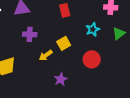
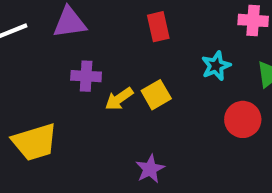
yellow arrow: (46, 55) -> (119, 99), moved
red circle: (92, 59) -> (243, 119), moved

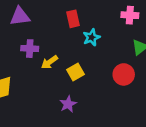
cyan star: (216, 66) -> (92, 37), moved
yellow square: (156, 95) -> (75, 72), moved

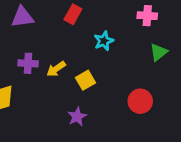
red rectangle: (73, 19) -> (73, 14), moved, turned 42
purple cross: (30, 49) -> (28, 63), moved
red circle: (124, 74) -> (140, 101), moved

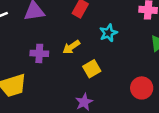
yellow arrow: (56, 69) -> (71, 47), moved

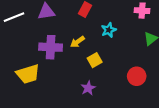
purple cross: (39, 53) -> (51, 47), size x1.5

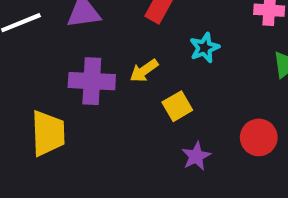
yellow trapezoid: (28, 74) -> (48, 133), turned -75
purple star: (88, 88) -> (196, 156), moved

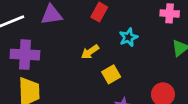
purple cross: (92, 81) -> (25, 55), moved

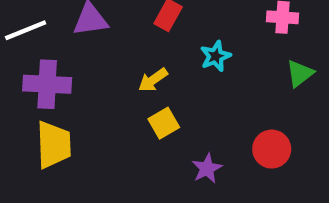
yellow square: (111, 74) -> (164, 123), moved

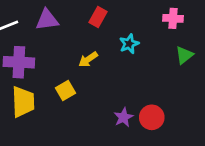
yellow square: (164, 123) -> (66, 90), moved
red circle: (272, 149) -> (152, 117), moved

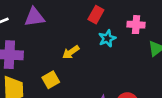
red rectangle: (98, 17) -> (96, 15), moved
pink cross: (173, 18) -> (136, 25), moved

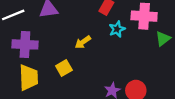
pink cross: (136, 25) -> (144, 16), size x1.5

